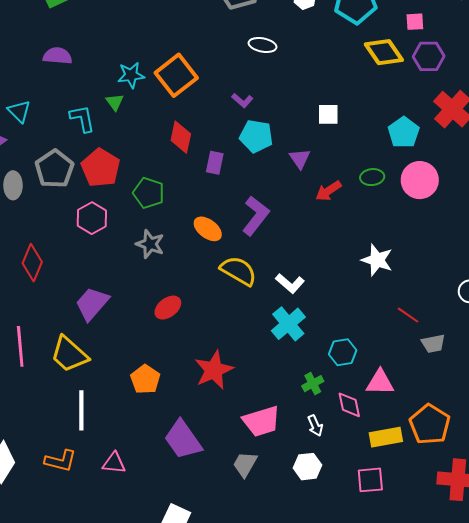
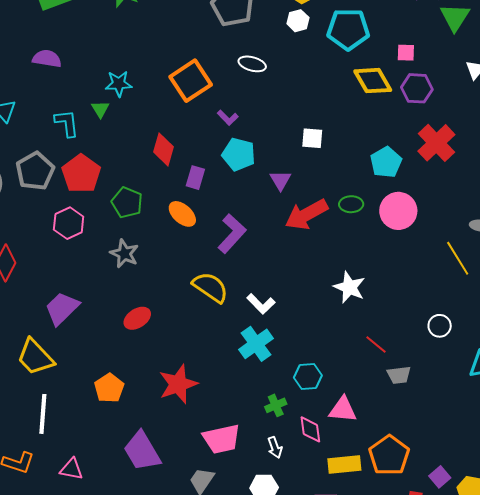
orange square: (176, 75) -> (191, 81), moved
red arrow: (328, 191) -> (306, 214), size x1.6
orange ellipse: (208, 229) -> (182, 214), moved

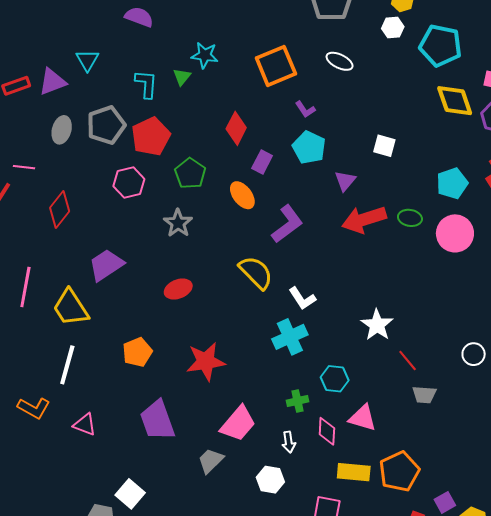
white star: (349, 287) -> (377, 325), moved
pink trapezoid: (222, 439) -> (238, 424), turned -48

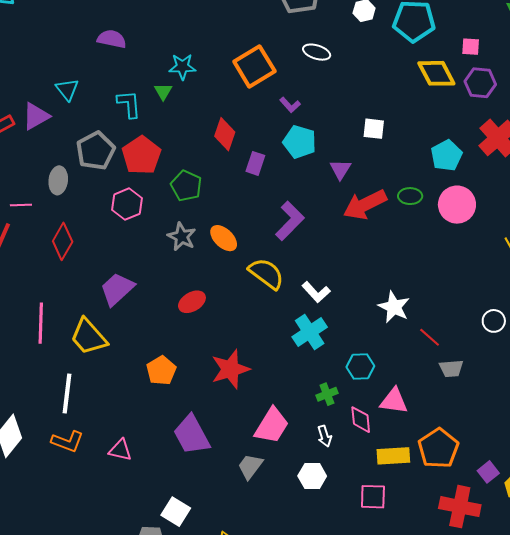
gray ellipse: (62, 130) -> (58, 180), moved
orange ellipse: (242, 195) -> (224, 238), moved
white line: (67, 365) -> (67, 393), moved

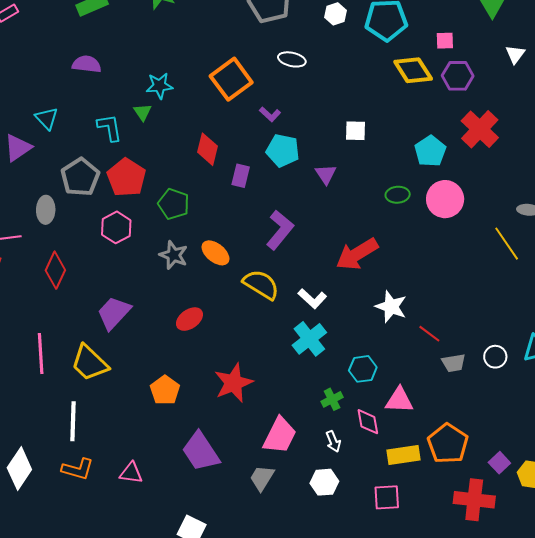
red arrow: (365, 205) -> (357, 254), moved
white circle: (494, 321) -> (495, 357), moved

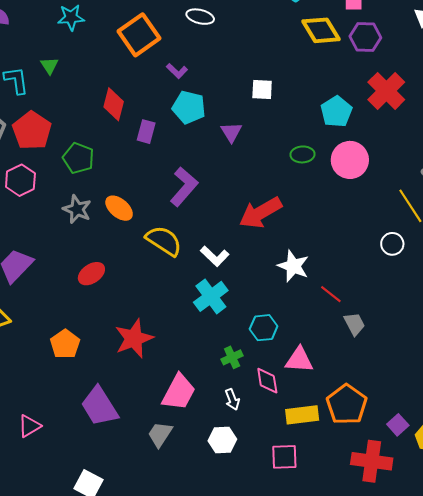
cyan star: (159, 86) -> (71, 17), moved
white circle: (495, 357) -> (392, 244), moved
gray trapezoid: (454, 363) -> (354, 324), turned -110
pink triangle: (131, 473) -> (29, 426), turned -40

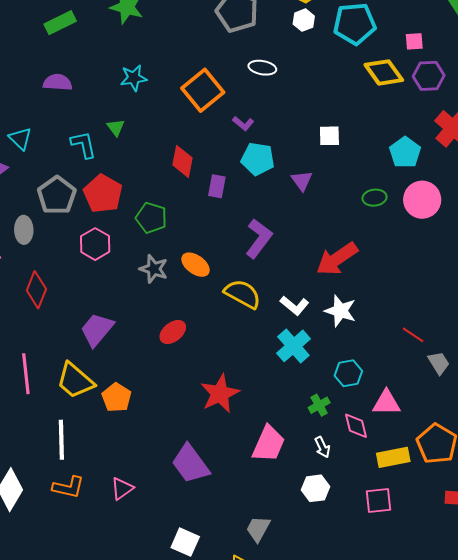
white star: (293, 266) -> (340, 311), moved
orange pentagon: (65, 344) -> (117, 398), moved
gray trapezoid: (160, 434) -> (258, 529), moved

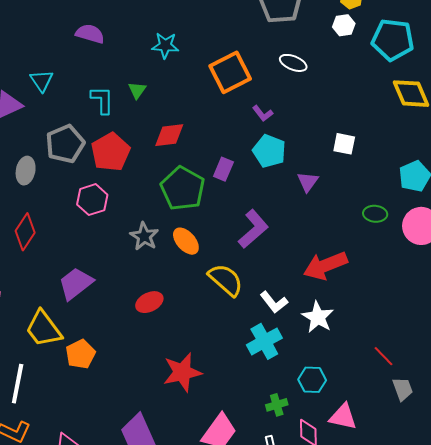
red diamond: (182, 161) -> (169, 135), moved, turned 60
green pentagon: (151, 218) -> (183, 189), moved, size x1.4

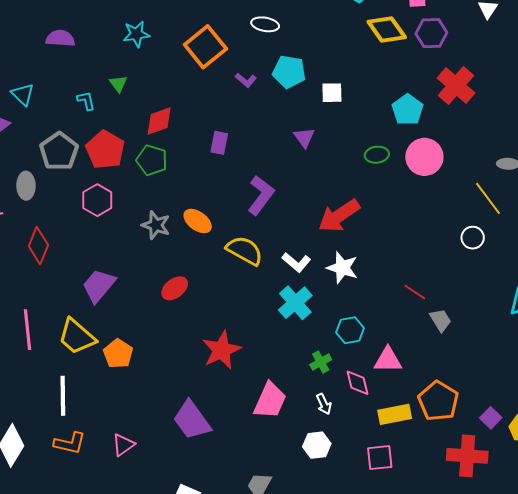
cyan L-shape: (102, 100) -> (86, 101), size x0.7
cyan pentagon: (269, 151) -> (289, 72), moved
green pentagon: (183, 189) -> (152, 160), moved, size x0.7

